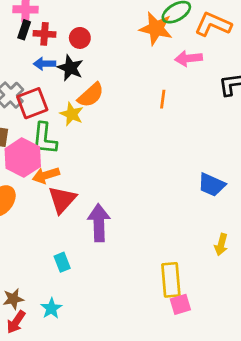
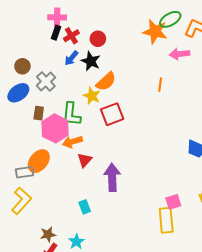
red cross: (45, 34) -> (71, 36), turned -35
blue arrow: (45, 64) -> (71, 58), turned -49
red square: (32, 103) -> (112, 114), moved
red triangle: (62, 200) -> (85, 160), size x0.7
pink square: (180, 304) -> (173, 202), moved

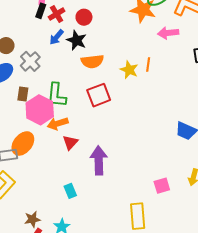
orange semicircle: (106, 82) -> (92, 61), turned 35
yellow star: (92, 96) -> (129, 70), moved
yellow rectangle: (166, 220) -> (138, 216), moved

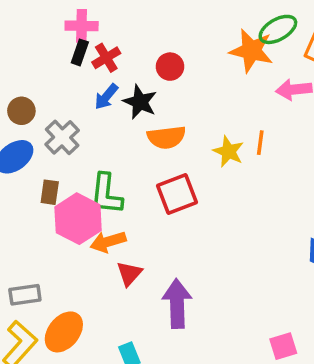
red circle: (84, 17) -> (170, 67), moved
orange ellipse: (23, 144) -> (64, 332), moved

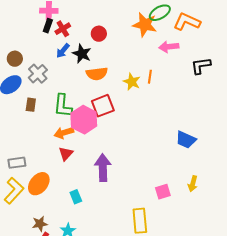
pink hexagon: (78, 219) -> (84, 120), moved
red triangle: (129, 274) -> (66, 154), moved

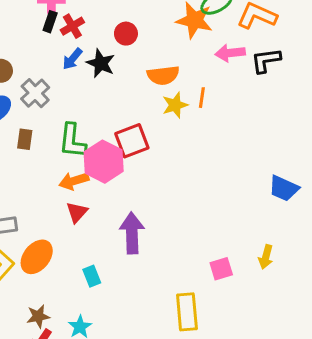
black L-shape: (201, 66) -> (266, 60), moved
orange semicircle: (97, 74) -> (163, 75), moved
yellow star: (132, 82) -> (175, 105), turned 30
blue trapezoid: (186, 140) -> (284, 188), moved

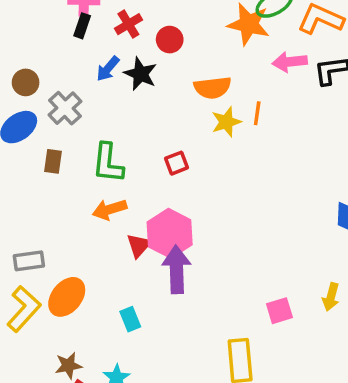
red cross: (72, 26) -> (128, 24), moved
red square: (132, 141) -> (177, 163), size x0.6
pink hexagon: (104, 162) -> (170, 233), moved
red triangle: (77, 212) -> (139, 245), moved

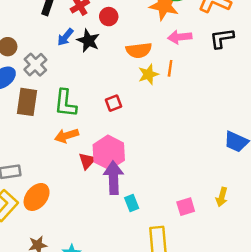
pink arrow: (290, 62) -> (180, 37), moved
brown rectangle: (53, 161) -> (27, 102), size x1.6
cyan rectangle: (130, 319) -> (132, 203), moved

